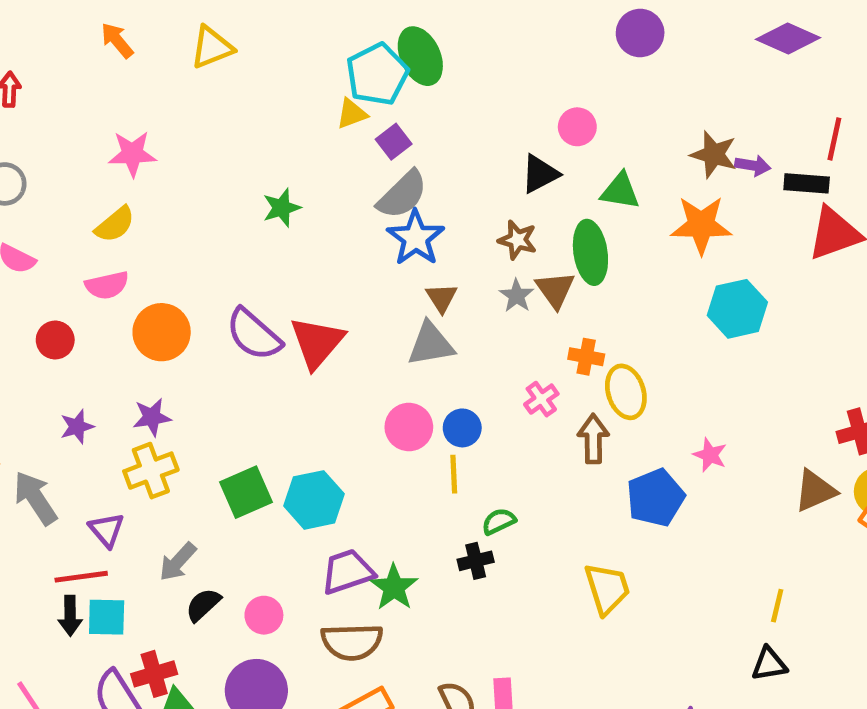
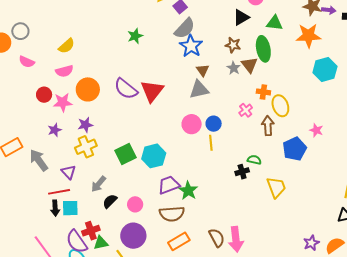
pink star: (132, 154) -> (63, 102), moved
green semicircle: (499, 521) -> (254, 160), moved, turned 40
black cross: (476, 561) -> (242, 172), moved

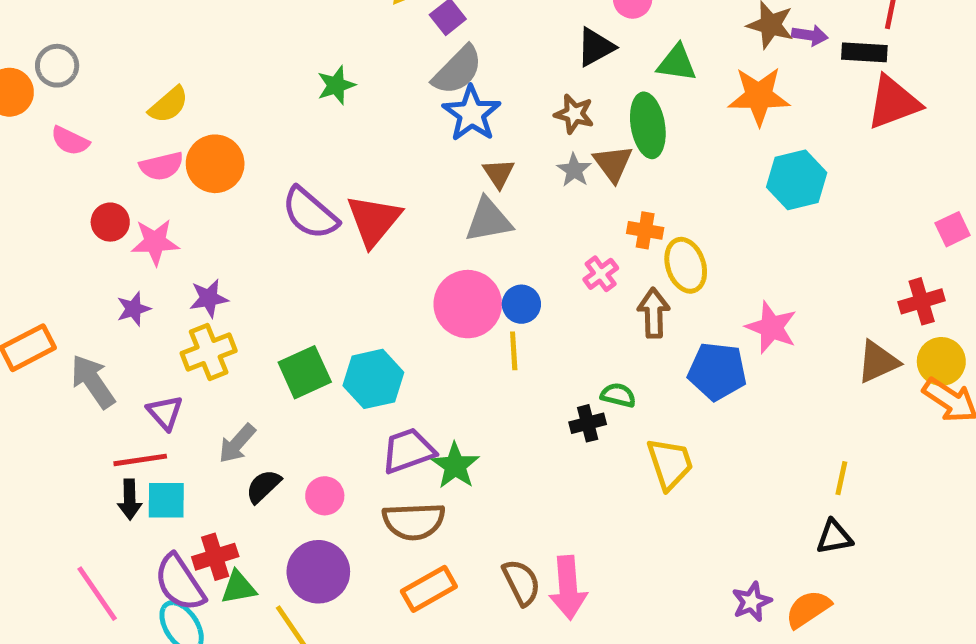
orange circle: (88, 89) -> (215, 164), moved
pink circle: (192, 124) -> (468, 304), size x1.4
pink star: (316, 130) -> (771, 327), size x1.5
blue pentagon: (295, 149) -> (717, 371), turned 30

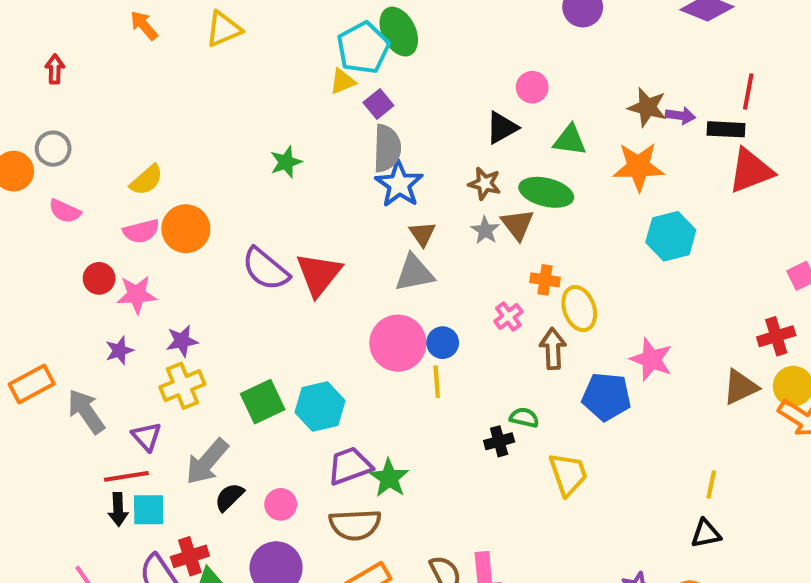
gray semicircle: (458, 70) -> (387, 148), turned -42
green ellipse: (648, 125) -> (546, 192), turned -66
gray arrow: (237, 443) -> (207, 462), size x1.4

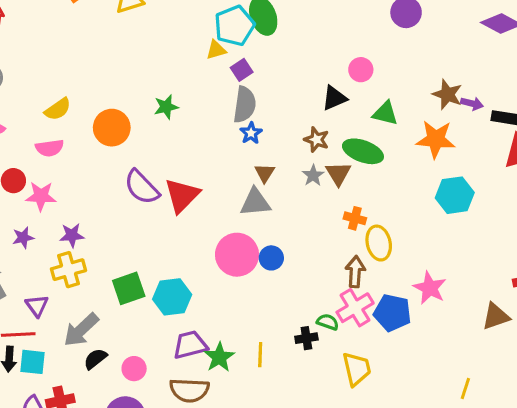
blue star: (399, 184) -> (251, 133), size x0.6
orange circle: (186, 229) -> (112, 128), moved
pink cross: (508, 317) -> (355, 308), moved, size x1.6
yellow line: (437, 382) -> (260, 355), moved

